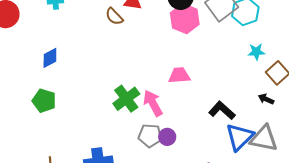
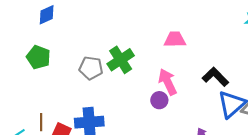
pink arrow: (153, 103) -> (168, 82), moved
gray pentagon: (150, 136) -> (91, 68), moved

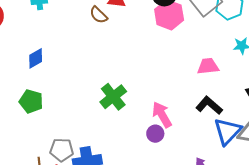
pink trapezoid: (175, 39) -> (208, 66), moved
gray pentagon: (91, 68) -> (62, 150), moved

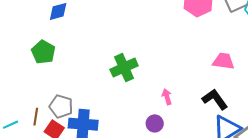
pink arrow: (162, 115) -> (167, 97), size x0.6
purple circle: (155, 134) -> (155, 123), moved

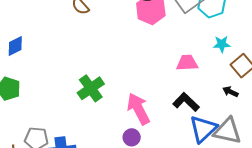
pink arrow: (167, 97) -> (138, 109), size x2.0

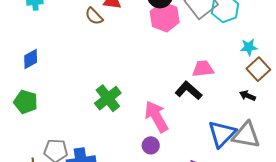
cyan star: (222, 44) -> (249, 47), moved
black L-shape: (186, 102) -> (188, 91), moved

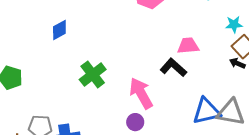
blue diamond: (31, 59) -> (59, 30), moved
black arrow: (248, 96) -> (237, 63), moved
blue triangle: (222, 134) -> (206, 111), turned 32

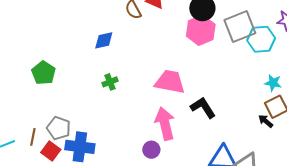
pink trapezoid: (188, 46) -> (170, 82), moved, size x1.4
green cross: (93, 75) -> (110, 82), moved, size x0.6

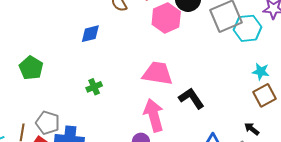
pink hexagon: (201, 30) -> (166, 18), moved
green cross: (110, 82) -> (94, 87), moved
black arrow: (266, 121) -> (252, 129), moved

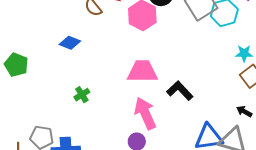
blue diamond: (90, 34) -> (70, 43), turned 45
green pentagon: (31, 68) -> (16, 65), moved

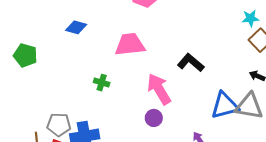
pink trapezoid: (142, 71) -> (130, 44), moved
green cross: (82, 95) -> (102, 83), moved, turned -35

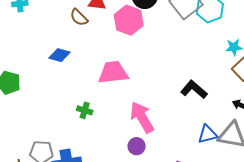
black L-shape: (191, 63) -> (194, 90), moved
blue triangle: (225, 105) -> (208, 134), size x0.7

